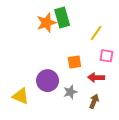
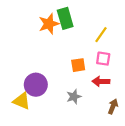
pink square: (106, 56) -> (103, 59), moved
purple circle: (48, 81) -> (36, 85), moved
brown arrow: (94, 101) -> (113, 106), moved

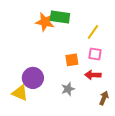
green rectangle: (65, 18) -> (60, 17), turned -66
orange star: (49, 24) -> (45, 22), turned 30

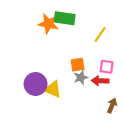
pink square: (95, 54) -> (107, 67), moved
gray star: (68, 89) -> (81, 78), moved
yellow triangle: (20, 93) -> (53, 89), moved

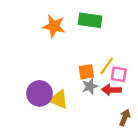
green rectangle: (65, 18) -> (90, 20), moved
yellow line: (100, 34) -> (107, 66), moved

